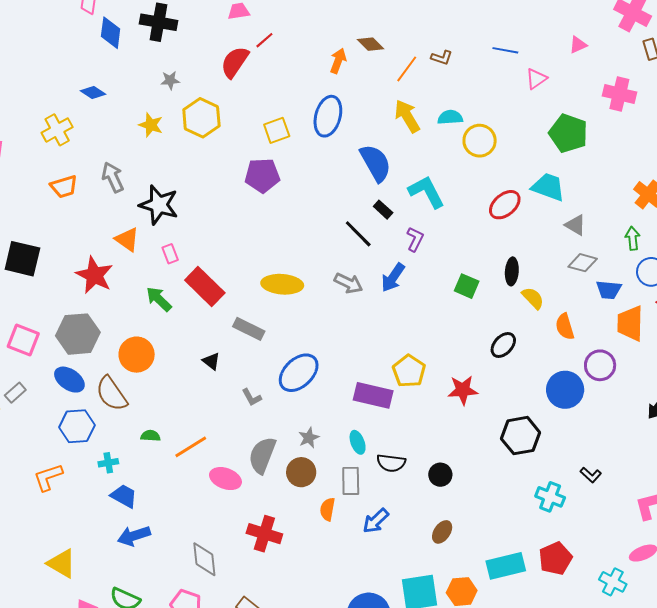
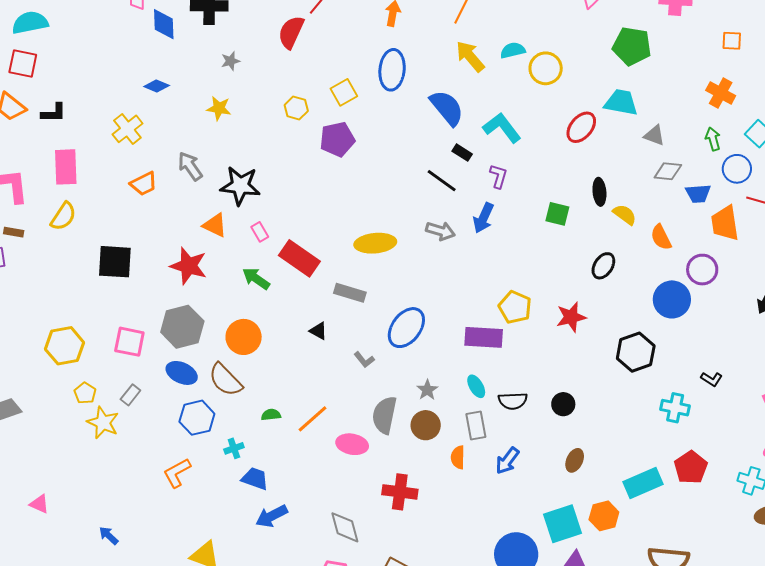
yellow hexagon: (201, 118) -> (296, 108), moved, size x0.6

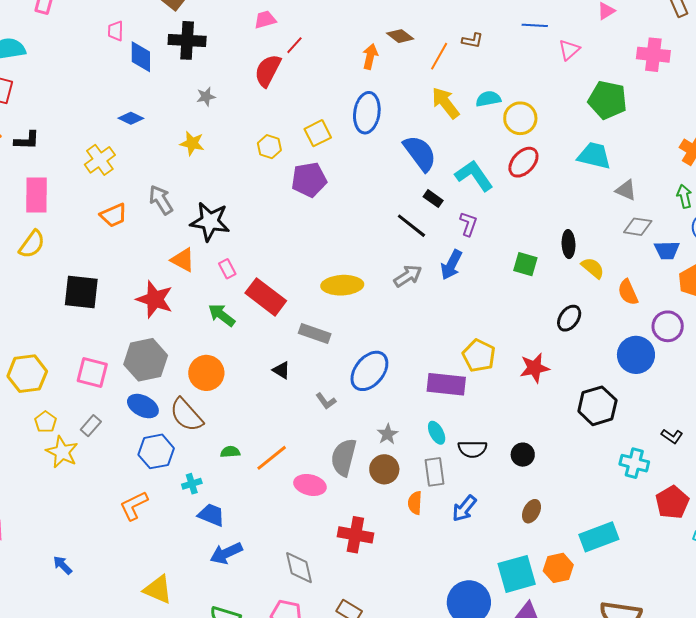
red ellipse: (581, 127) -> (523, 162), moved
gray arrow: (440, 231) -> (408, 276), turned -52
red pentagon: (691, 467) -> (672, 502), moved

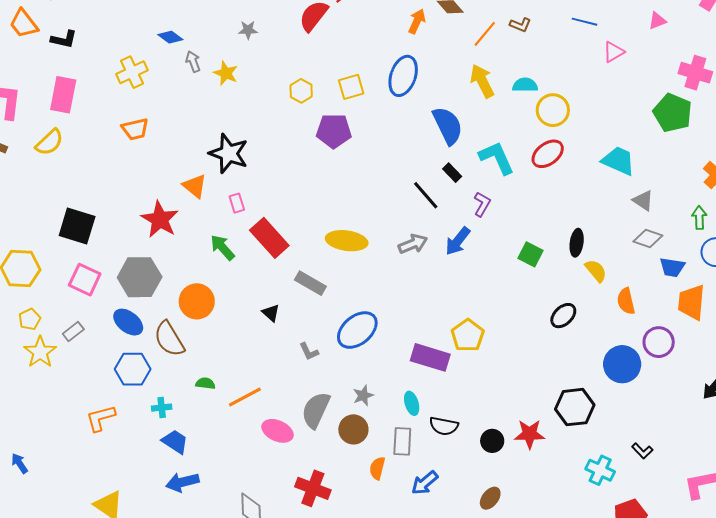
green pentagon: (608, 100) -> (673, 113), moved
gray arrow: (161, 200) -> (193, 62), moved, size x0.7
black square: (81, 292) -> (77, 226), moved
red star: (535, 368) -> (530, 434), moved

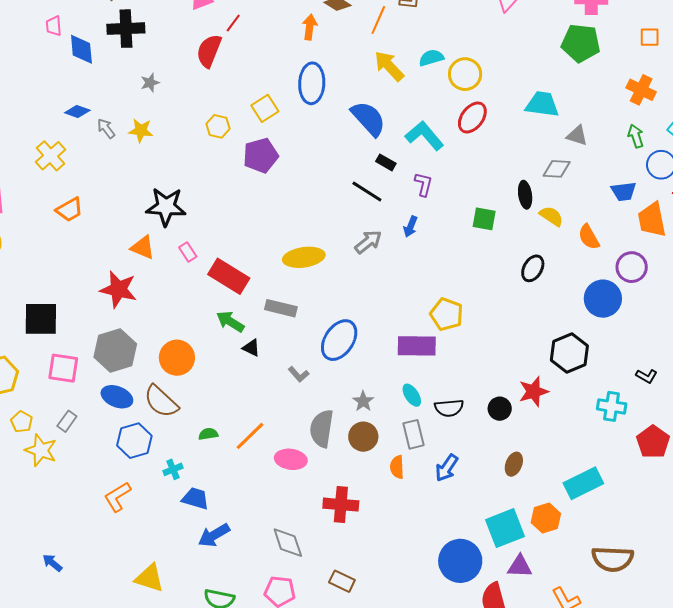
gray diamond: (648, 239) -> (557, 169), moved
blue arrow: (458, 241) -> (410, 227), size x0.7
green arrow: (222, 247) -> (230, 322), moved

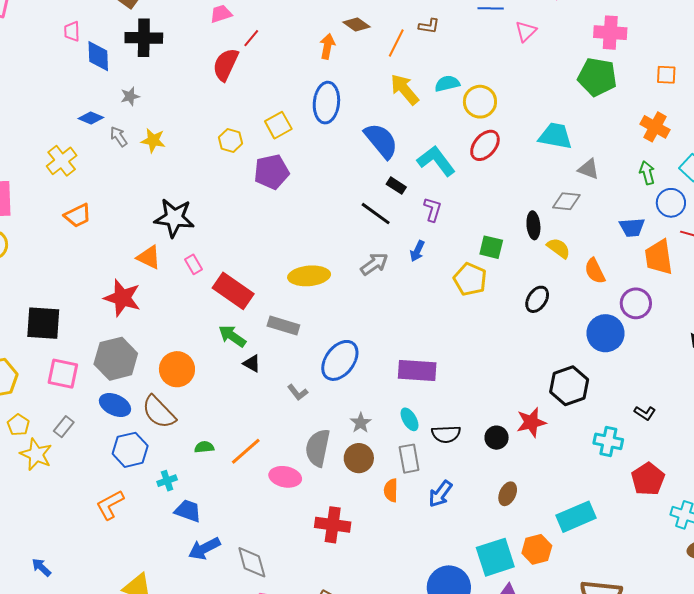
gray star: (150, 83) -> (130, 96), moved
yellow pentagon: (446, 314) -> (470, 279), moved
gray diamond: (288, 543) -> (252, 562), moved

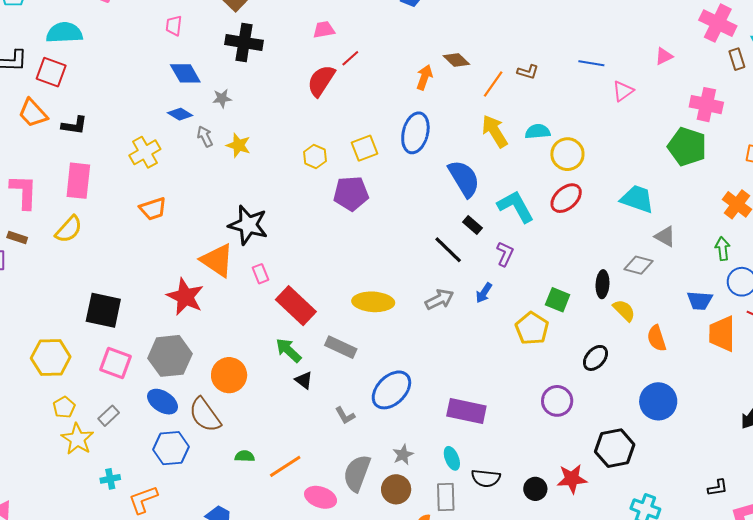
blue diamond: (98, 56) -> (185, 73), moved, turned -36
orange triangle: (149, 257) -> (217, 260), size x1.4
purple circle: (636, 303) -> (557, 401), moved
black L-shape: (645, 413) -> (718, 488), moved, turned -50
cyan cross: (167, 481) -> (110, 479), moved

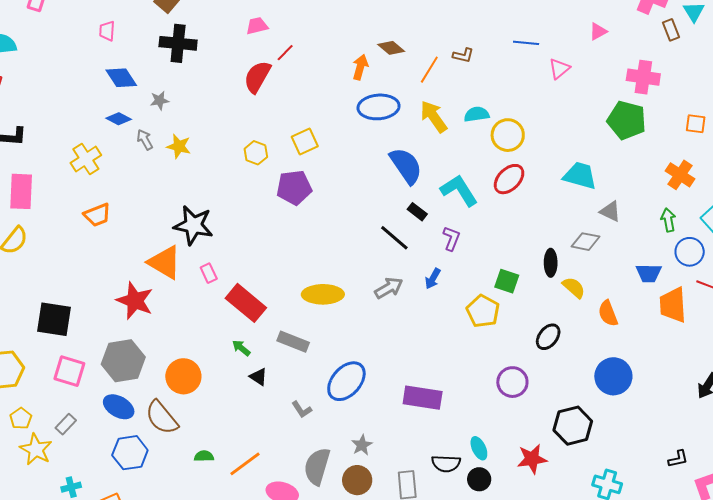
blue ellipse: (415, 133) -> (379, 107), moved, turned 75
green arrow: (288, 350) -> (241, 348), size x0.7
cyan ellipse: (452, 458) -> (479, 448), moved
black circle: (535, 489) -> (479, 479), moved

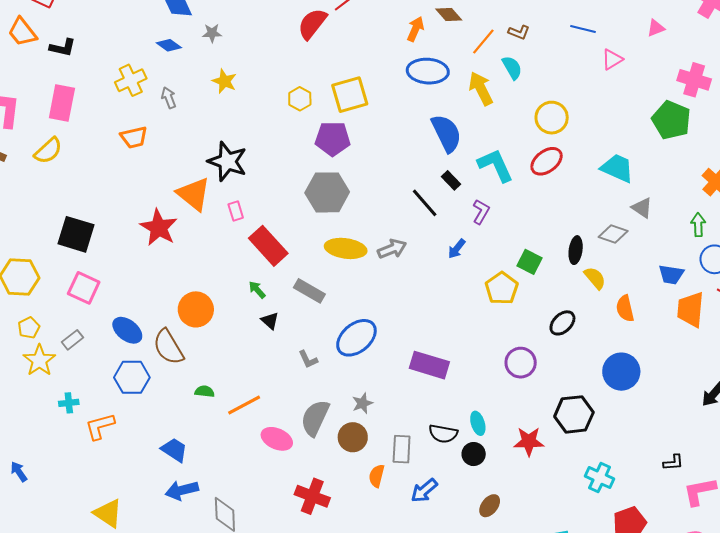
cyan semicircle: (477, 114) -> (512, 68), moved, turned 60
gray arrow: (145, 140) -> (169, 98), moved
yellow square: (305, 141) -> (350, 95), size x1.4
gray arrow: (389, 288) -> (392, 249), moved
gray hexagon: (123, 361) -> (327, 192), moved

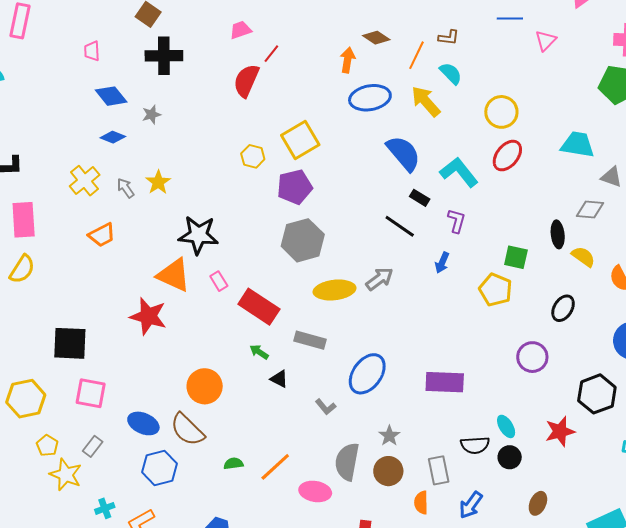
yellow star: (224, 81) -> (158, 182), moved, turned 30

